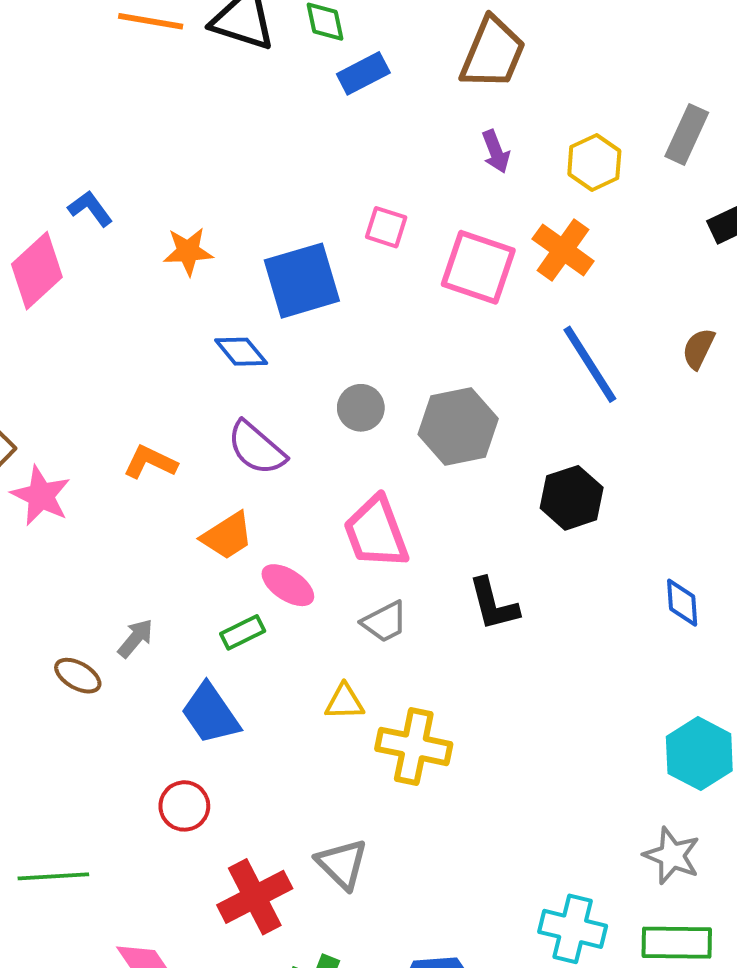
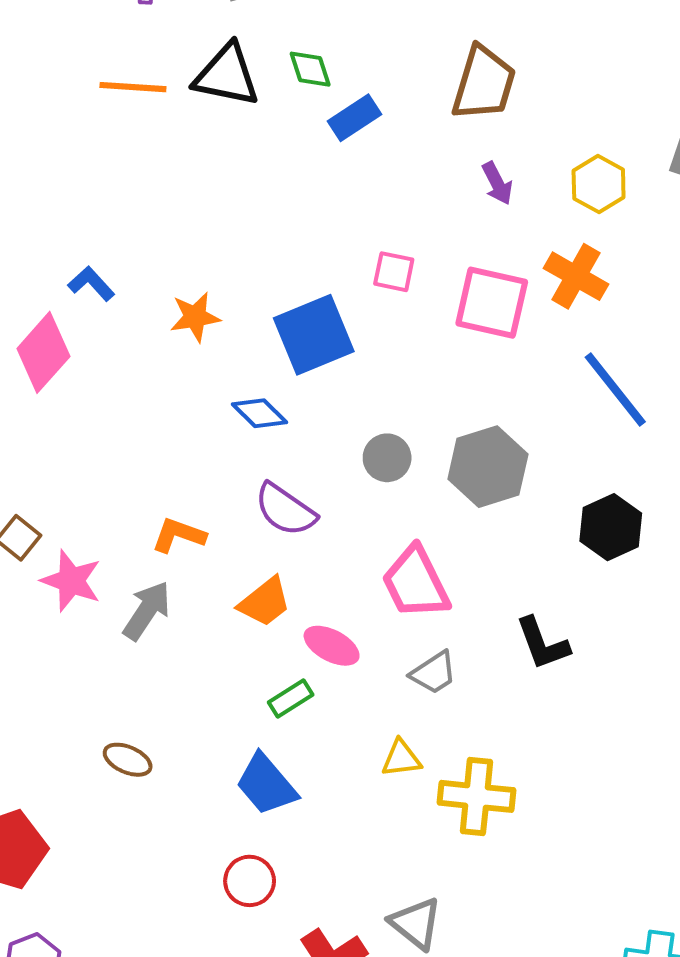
gray arrow: (136, 638) -> (147, 611), moved, size x1.4

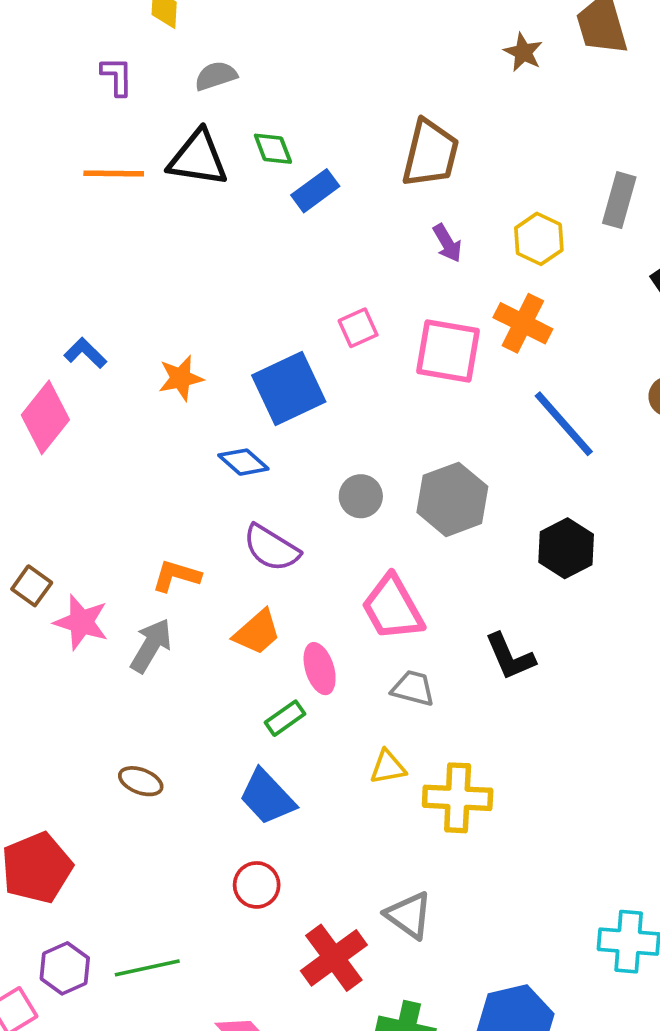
pink square: (394, 272) -> (358, 328), turned -33
pink ellipse: (332, 646) -> (320, 669), turned 48
gray trapezoid: (434, 673) -> (413, 688), turned -129

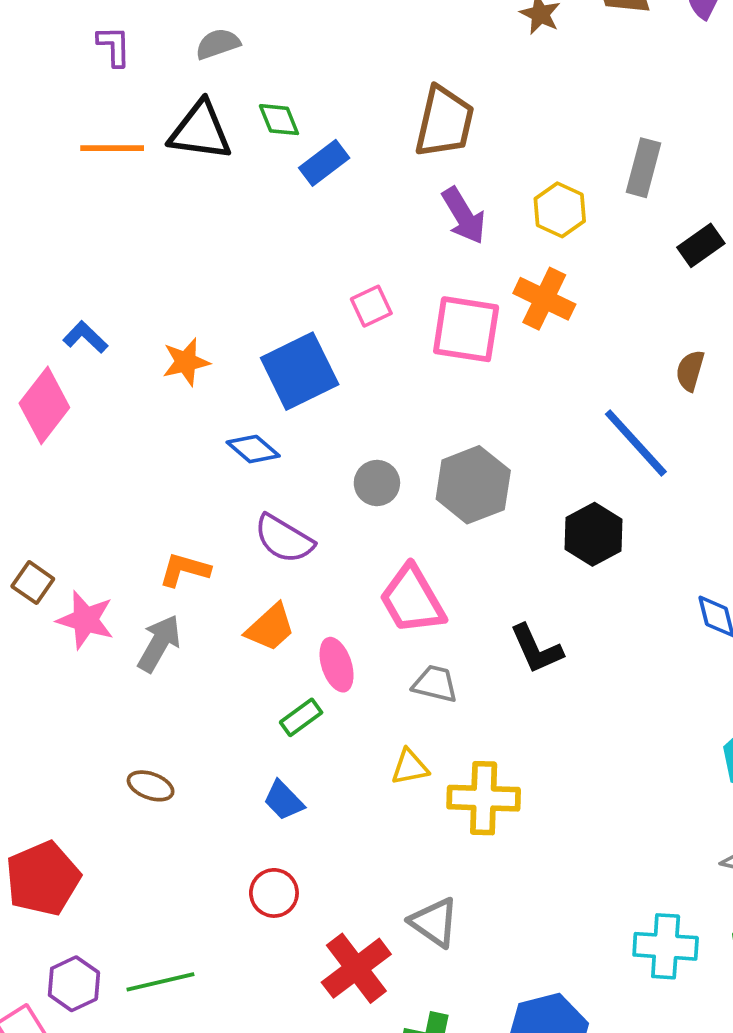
purple arrow: (447, 243) -> (464, 216), size x1.4
blue line: (564, 424) -> (636, 443), moved
blue trapezoid: (267, 797) -> (284, 800), size x0.7

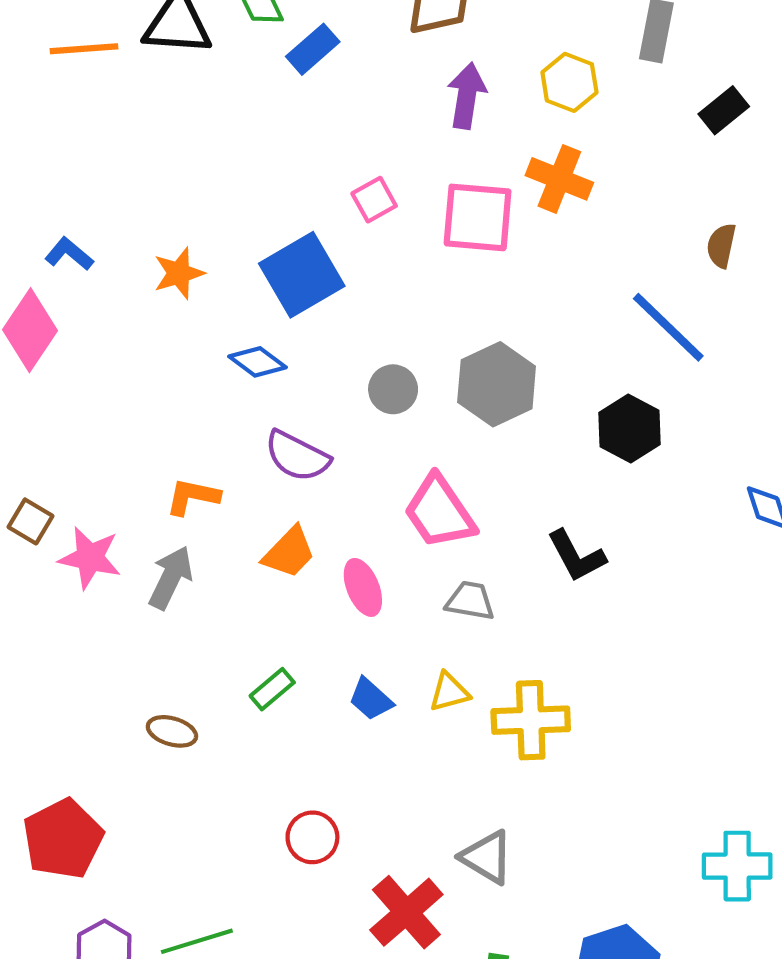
purple arrow: (464, 216) -> (467, 96), turned -136
green rectangle: (301, 717) -> (272, 689), moved
blue trapezoid: (284, 800) -> (371, 699), moved

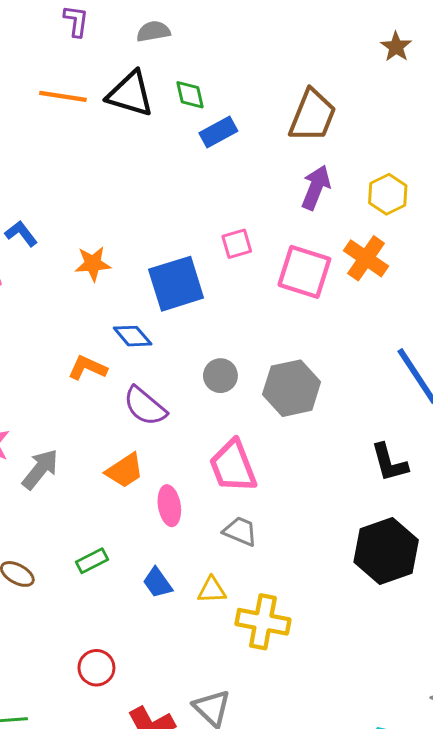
black hexagon: (629, 428) -> (386, 551), moved, size x1.4
orange L-shape: (193, 497) -> (87, 368), moved
black L-shape: (576, 556) -> (389, 463), moved

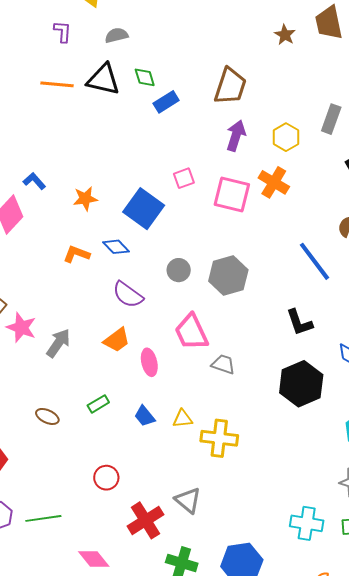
blue square: (176, 284) -> (144, 209), turned -33
orange L-shape: (87, 368) -> (76, 254), moved
gray trapezoid: (240, 531) -> (223, 364), moved

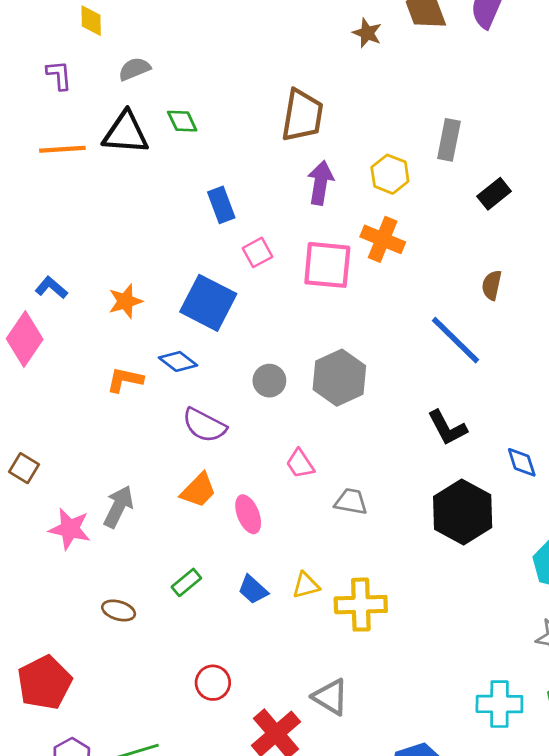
blue rectangle: (166, 102) -> (221, 205), moved, turned -70
pink star: (21, 328) -> (70, 529), moved
pink trapezoid: (191, 332) -> (300, 464), size x0.6

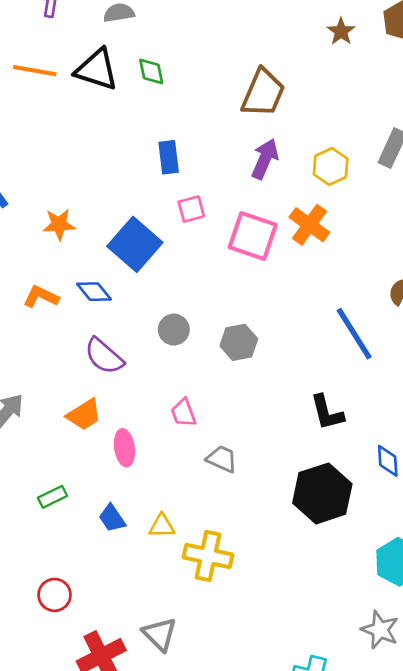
gray hexagon: (339, 378) -> (239, 342), size x0.7

